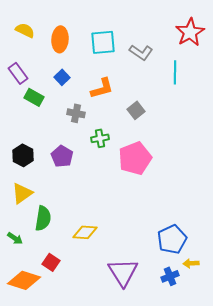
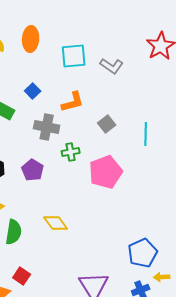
orange ellipse: (60, 39) -> (31, 39), moved
cyan line: (175, 72) -> (146, 134), moved
gray cross: (76, 113) -> (47, 127), size x1.4
yellow diamond: (85, 232) -> (56, 223), moved, turned 50

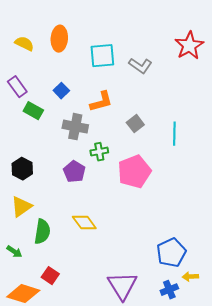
purple pentagon: (33, 170) -> (74, 172), moved

